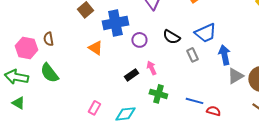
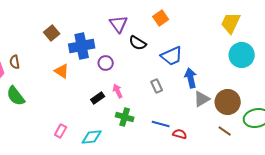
black semicircle: (171, 37) -> (138, 43), moved
gray rectangle: (192, 55) -> (157, 86), moved

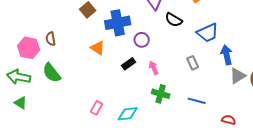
black rectangle: (98, 98) -> (129, 64), moved
red semicircle: (180, 134) -> (229, 120), moved

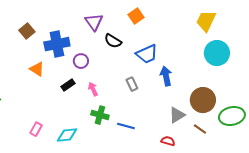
gray triangle: (238, 76) -> (177, 115), moved
blue line: (197, 101) -> (126, 126), moved

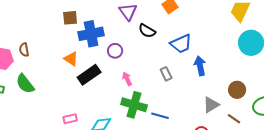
brown square: (27, 31) -> (70, 18), moved, turned 35
black rectangle: (68, 85) -> (89, 75), moved, size x1.6
brown circle: (203, 100) -> (237, 90), size x0.7
green cross: (100, 115) -> (134, 105), size x1.4
pink rectangle: (36, 129) -> (70, 119), turned 48

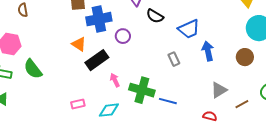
brown semicircle: (24, 50) -> (23, 10), moved
pink arrow: (127, 79) -> (115, 80), moved
brown circle: (237, 90) -> (245, 57), moved
brown line: (234, 119) -> (242, 104), turned -64

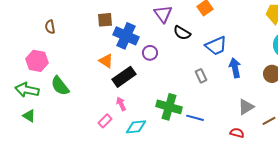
blue cross: (99, 19) -> (126, 36), turned 35
pink arrow: (115, 80) -> (121, 104), moved
pink rectangle: (78, 104) -> (105, 121), turned -32

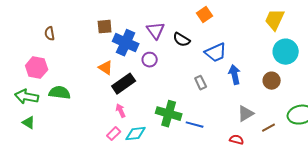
purple triangle: (163, 14) -> (156, 31), moved
green semicircle: (60, 86) -> (60, 93), turned 135
pink rectangle: (105, 121) -> (114, 134), moved

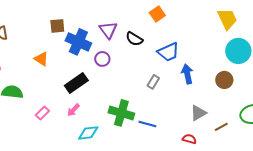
yellow trapezoid: (275, 20) -> (227, 19), turned 130
orange triangle: (106, 68) -> (41, 59), moved
gray rectangle: (201, 83) -> (153, 82), turned 56
pink arrow: (121, 111) -> (73, 110), turned -112
pink rectangle: (114, 134) -> (42, 113), moved

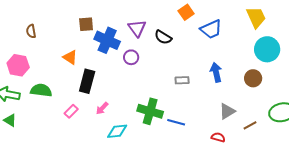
blue trapezoid: (168, 52) -> (211, 29), moved
gray rectangle: (153, 82) -> (182, 80), turned 56
black rectangle: (76, 83) -> (87, 81), moved, turned -40

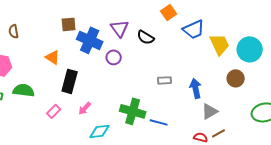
yellow trapezoid: (256, 17) -> (220, 44), moved
blue arrow: (216, 72) -> (196, 88), moved
brown line: (250, 125) -> (219, 133), moved

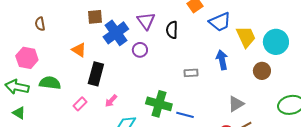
black semicircle: (146, 37) -> (172, 30), turned 60
blue cross: (90, 40) -> (116, 33), turned 30
blue arrow: (196, 88) -> (222, 60), moved

